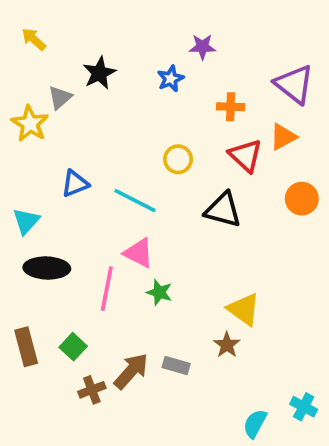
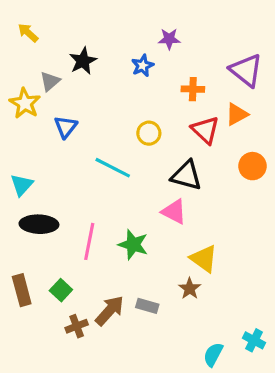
blue triangle: (75, 184) -> (66, 127), moved, turned -30
pink triangle: (139, 253) -> (174, 212), moved
green star: (159, 292) -> (133, 245), size x1.4

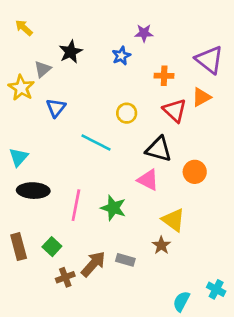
orange circle: (252, 166) -> (195, 172), moved

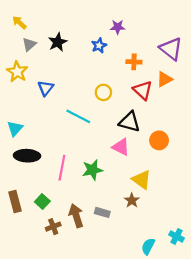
gray triangle: (43, 69) -> (29, 44), moved
green star: (113, 208) -> (92, 170), turned -30
brown arrow: (93, 264) -> (76, 216), turned -60

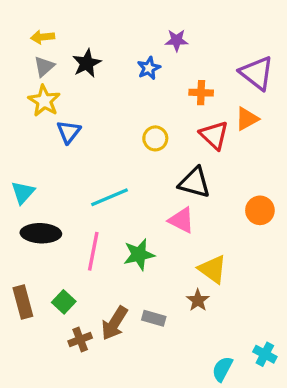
yellow arrow: (19, 23) -> (43, 37), moved, turned -48
yellow star: (17, 72) -> (44, 101), moved
cyan line: (78, 116) -> (110, 197), moved, turned -50
orange circle: (159, 140) -> (260, 210), moved
brown arrow: (76, 216) -> (114, 323), turned -130

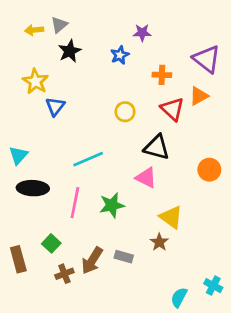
gray triangle: (44, 66) -> (59, 25), moved
brown rectangle: (23, 302) -> (18, 259), moved

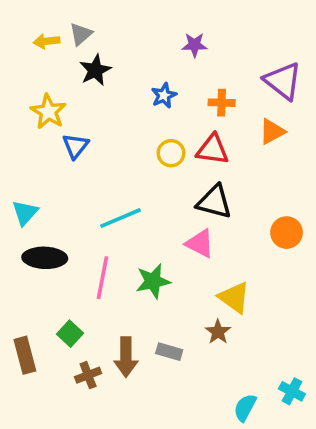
blue star: (120, 55) -> (164, 95), moved
red triangle: (172, 109) -> (213, 150), moved, turned -35
brown arrow: (92, 261) -> (126, 357), turned -32

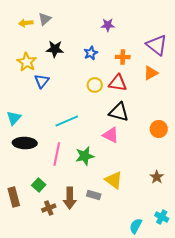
black star: (95, 70) -> (55, 49), moved, turned 30
yellow triangle: (234, 298) -> (114, 180), moved
brown star: (218, 332) -> (157, 177), moved

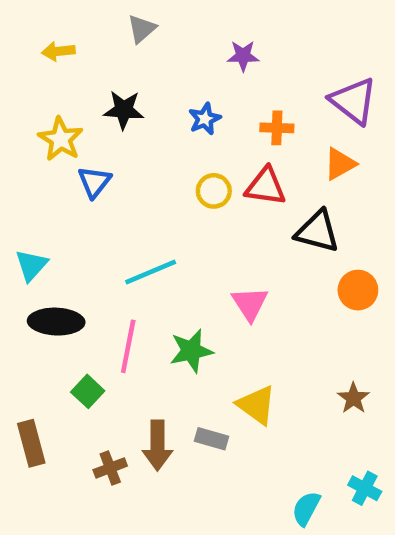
gray triangle: (45, 19) -> (142, 29), moved
black triangle: (119, 112) -> (317, 231), moved
pink triangle: (111, 135) -> (250, 304), turned 30
green square: (39, 185) -> (88, 391), moved

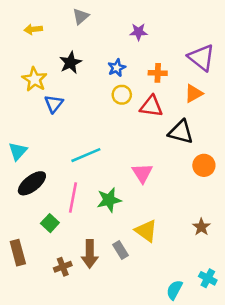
black star: (124, 110) -> (70, 63), turned -30
yellow circle: (214, 191) -> (122, 95), moved
black ellipse: (56, 322) -> (32, 183), turned -40
gray rectangle: (212, 439) -> (120, 250), turned 42

